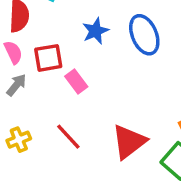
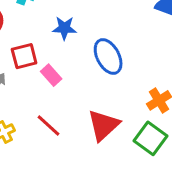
blue star: (95, 31) -> (64, 28), turned 30
blue ellipse: (144, 35) -> (108, 57), moved

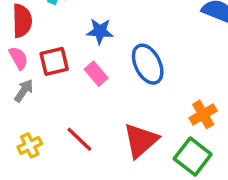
pink rectangle: (51, 75) -> (96, 74), moved

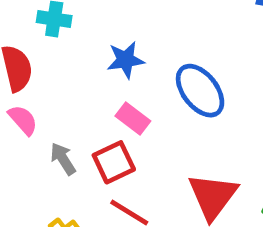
red square: (54, 61) -> (114, 162), moved
gray arrow: (24, 91) -> (63, 159), moved, turned -55

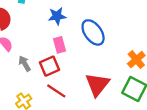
pink rectangle: (133, 118) -> (60, 45), turned 35

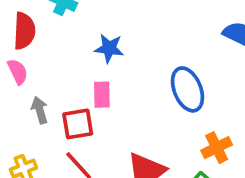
blue ellipse: (93, 32) -> (187, 89), moved

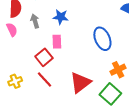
gray arrow: (40, 110) -> (35, 21), moved
red square: (78, 124) -> (44, 57), turned -30

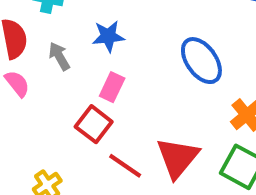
pink rectangle: (57, 42) -> (112, 87), turned 40
red line: (45, 80) -> (125, 166), moved

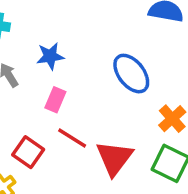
red square: (94, 124) -> (28, 152), moved
red line: (125, 166) -> (72, 138), moved

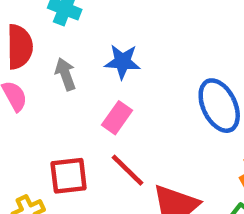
red square: (28, 152) -> (69, 176), turned 36

